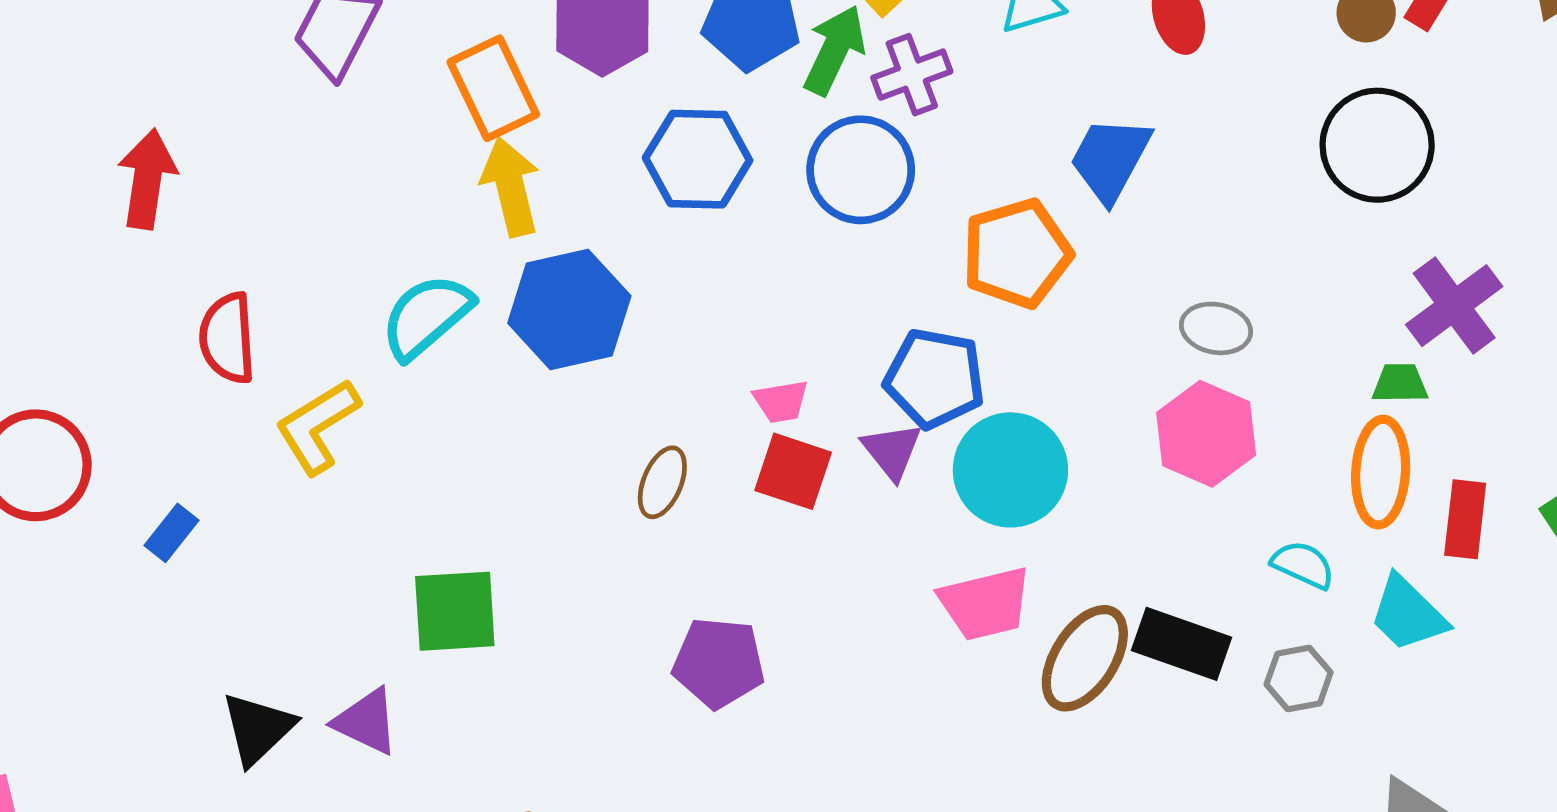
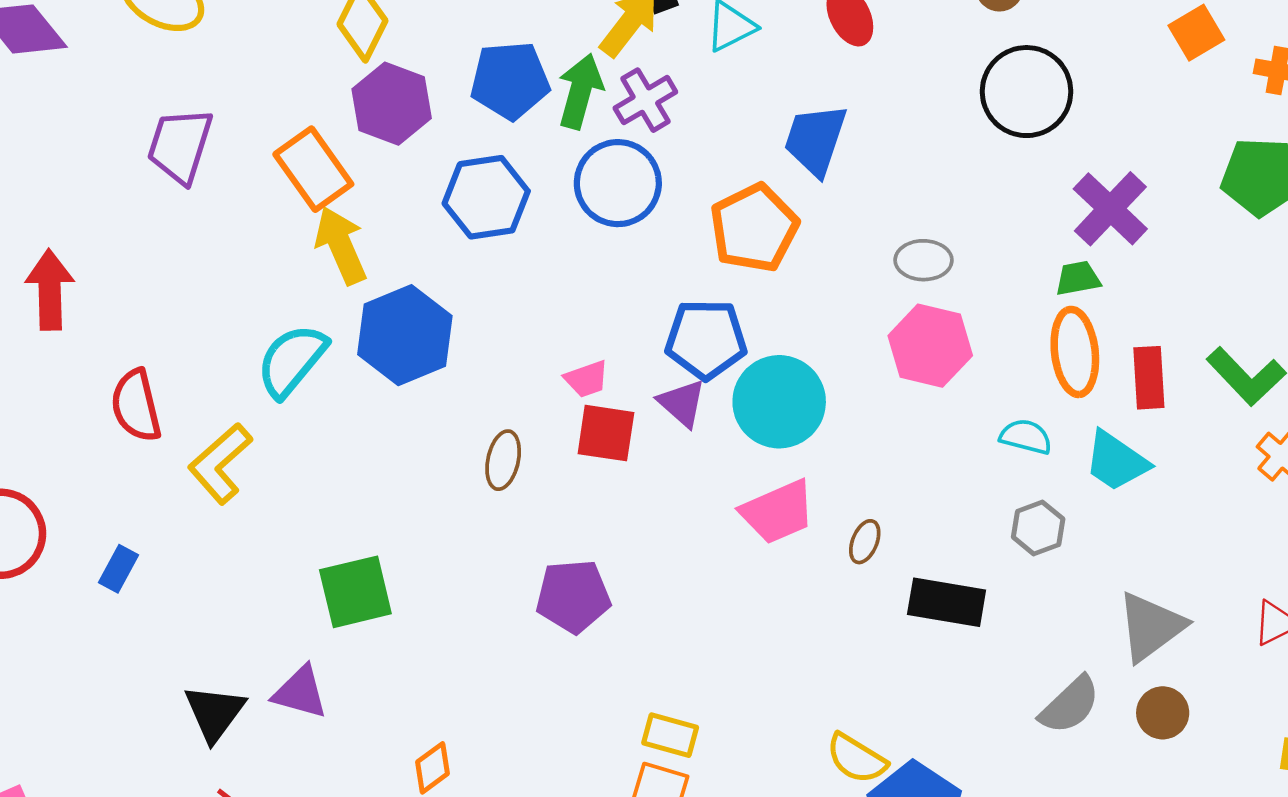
black rectangle: (1182, 644) -> (947, 602), moved
brown ellipse: (1085, 658) -> (865, 542), size x0.5

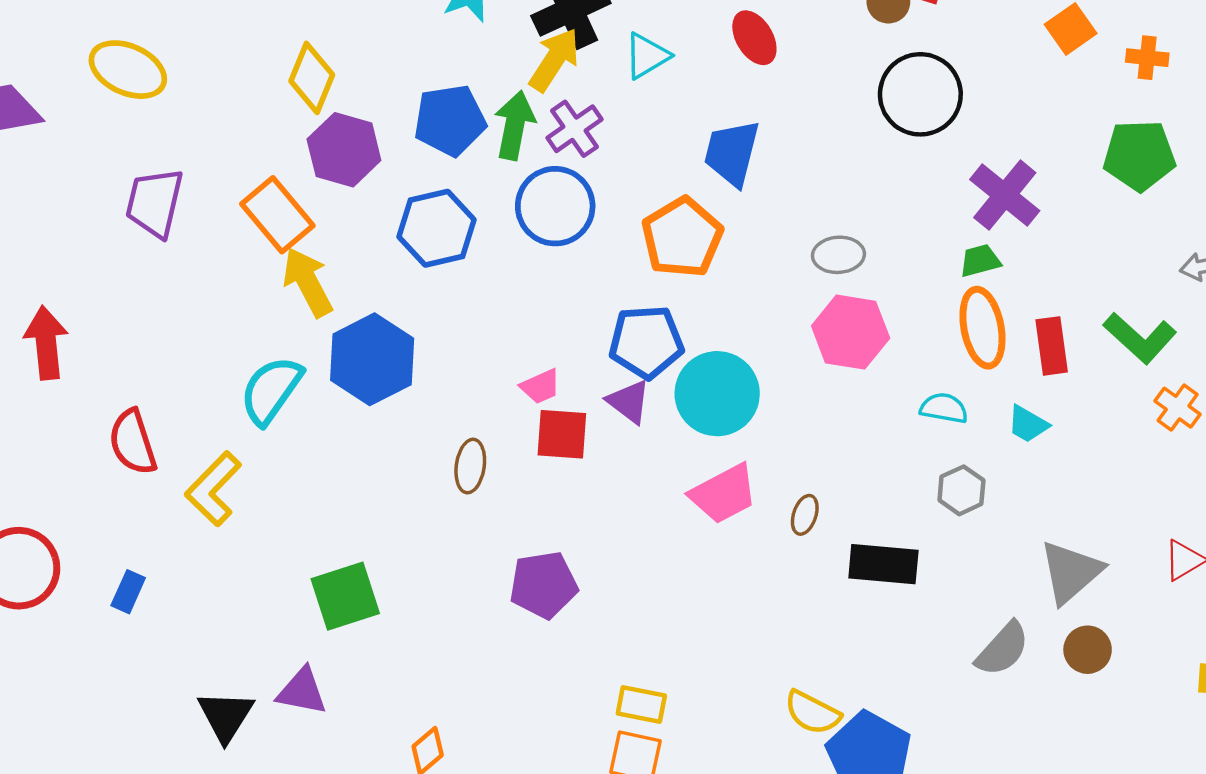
cyan trapezoid: (1116, 461) -> (1028, 424), size x0.7

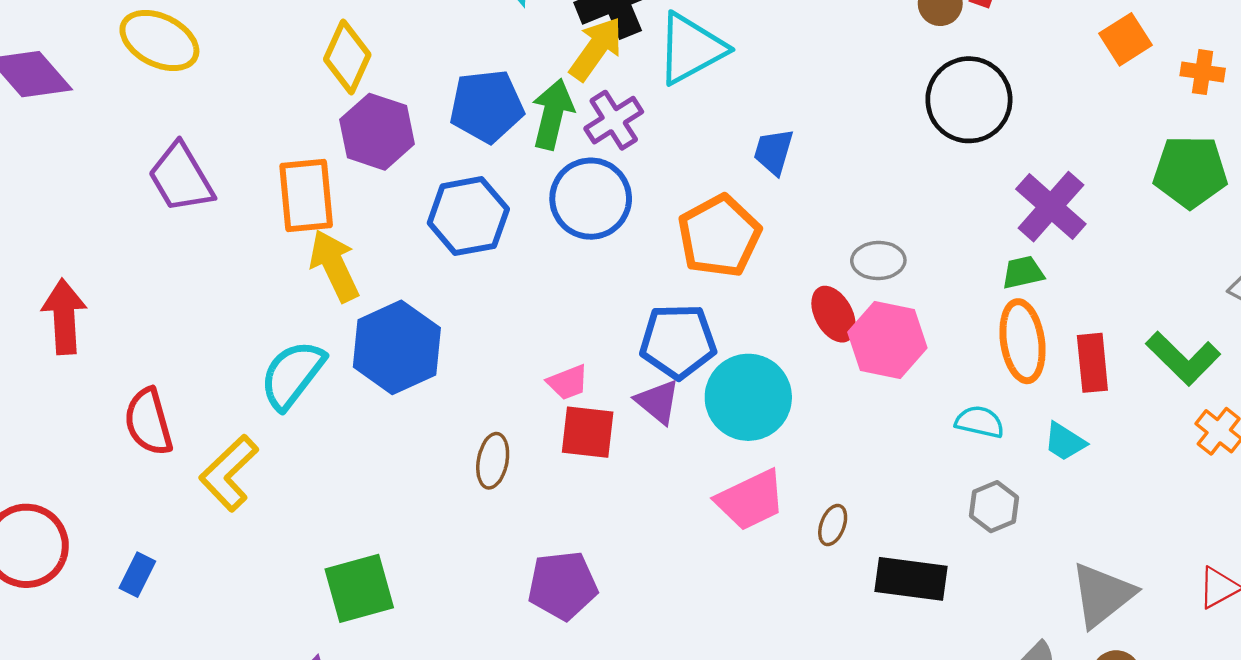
red ellipse: (754, 38) -> (834, 314), moved
cyan triangle: (647, 56) -> (691, 49), size x1.5
blue trapezoid: (732, 153) -> (774, 152), size x0.7
purple trapezoid: (155, 203) -> (181, 178), turned -46
orange rectangle: (277, 215) -> (306, 195), turned 32

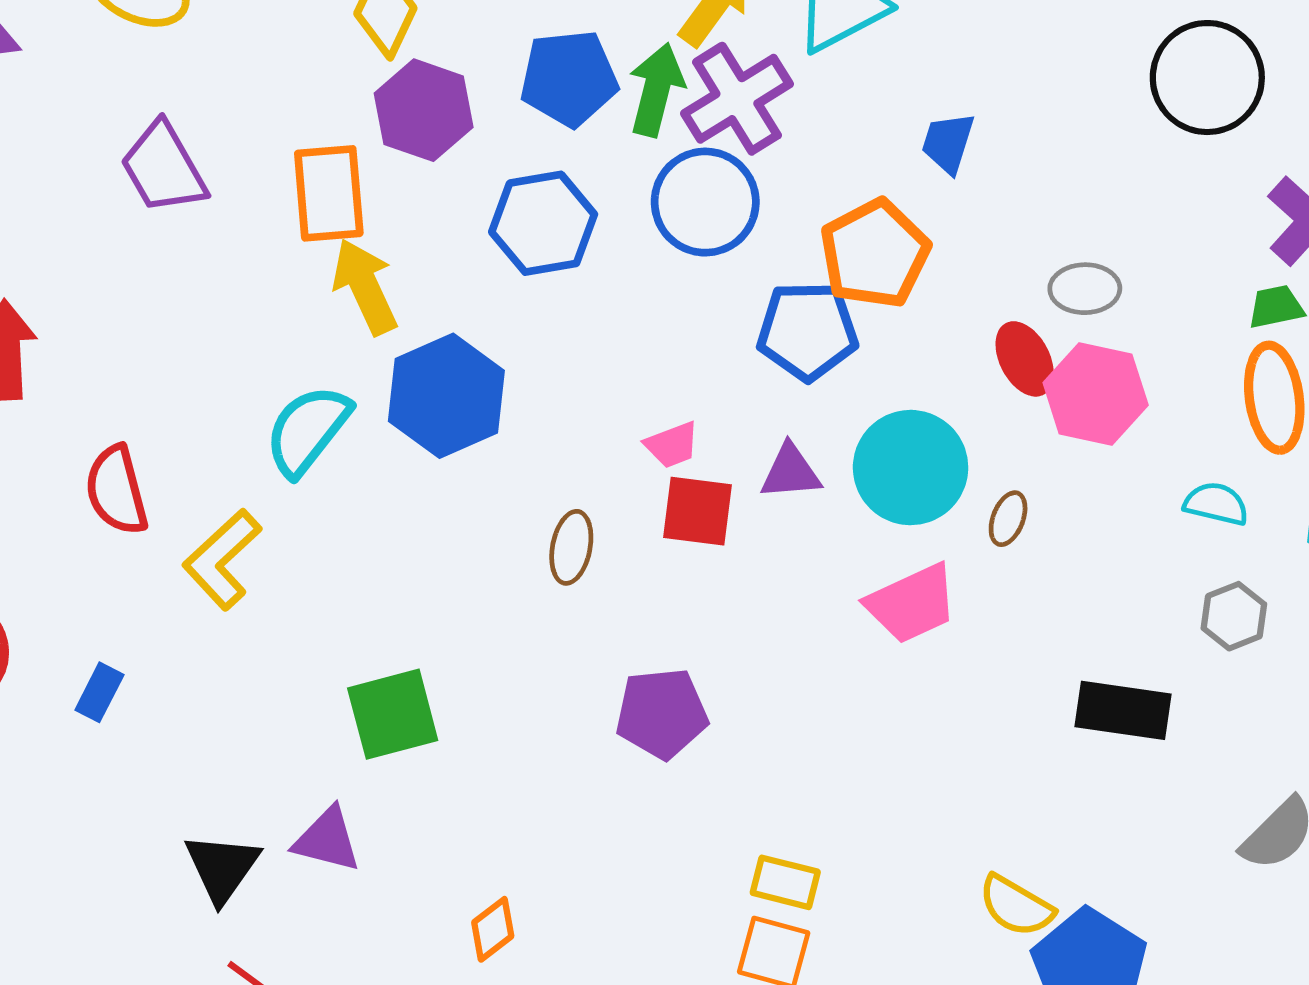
purple cross: (614, 120) -> (737, 99), size x1.4
blue pentagon: (678, 341) -> (807, 331), moved
purple triangle: (658, 402) -> (790, 472), turned -45
brown ellipse: (833, 525) -> (1008, 519), moved

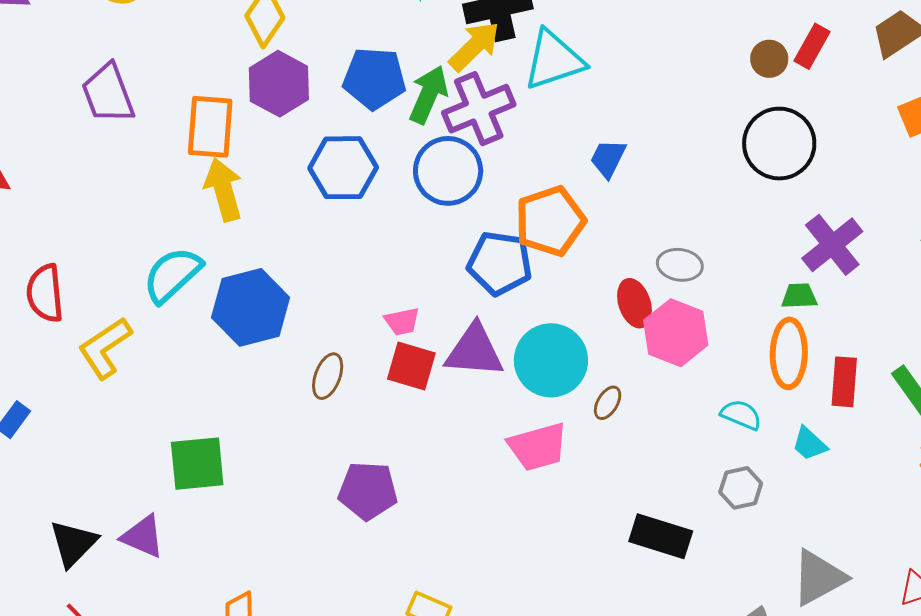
blue hexagon: (446, 396) -> (251, 307), moved
purple triangle: (790, 472) -> (474, 351), size x1.5

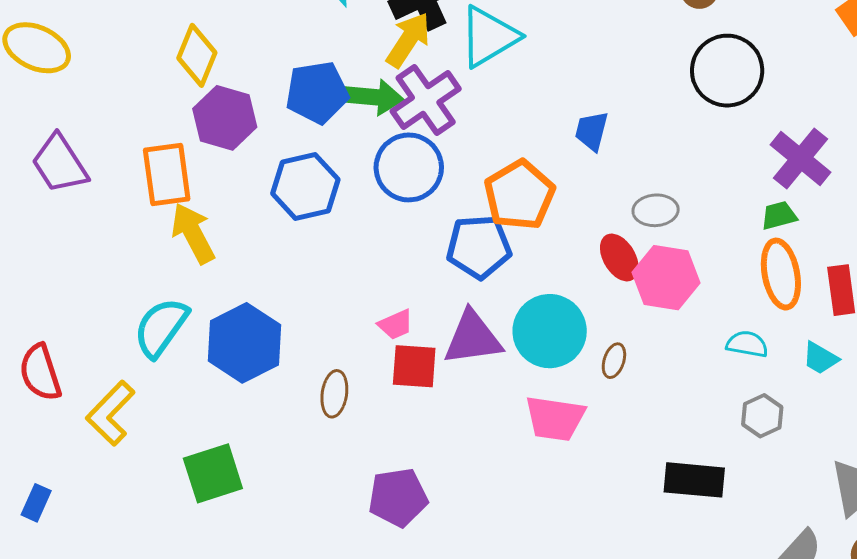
green arrow: (429, 95) -> (374, 97), turned 84
blue trapezoid: (608, 158) -> (592, 131), moved
pink trapezoid: (538, 447) -> (555, 418), turned 36
green square: (197, 464) -> (213, 473), moved

